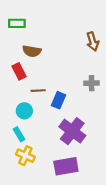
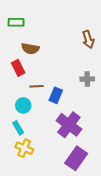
purple rectangle: (66, 166) -> (76, 158), moved, turned -45

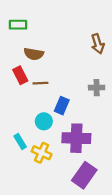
brown line: (36, 86) -> (40, 83), moved
cyan circle: (23, 105) -> (44, 121), moved
purple cross: (69, 125) -> (76, 138), turned -35
yellow cross: (24, 148) -> (42, 153), moved

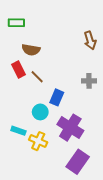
brown line: (40, 83) -> (37, 77), turned 48
purple cross: (76, 138) -> (70, 128), turned 30
cyan rectangle: (20, 142) -> (18, 131), turned -40

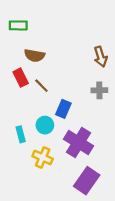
brown arrow: (90, 40) -> (101, 57), moved
cyan rectangle: (18, 131) -> (21, 134), moved, turned 56

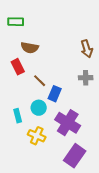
brown line: (41, 86) -> (40, 81), moved

